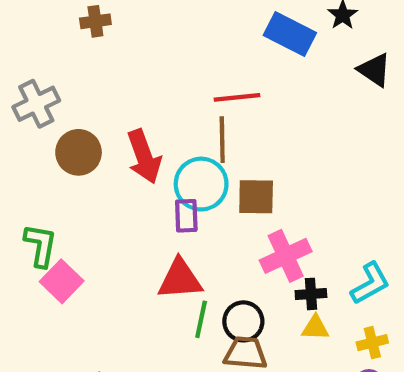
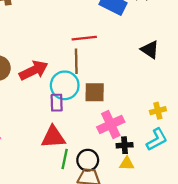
black triangle: (374, 70) -> (150, 50), moved
red arrow: (144, 157) -> (34, 70), turned -96
yellow cross: (372, 343) -> (158, 111), moved

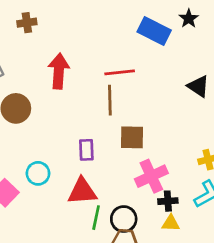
red arrow: (34, 70) -> (59, 71), moved, turned -60
cyan circle: (65, 85) -> (38, 173), moved, size x0.7

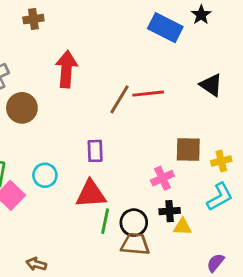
red line: (120, 72) -> (148, 94), moved
brown line: (110, 100) -> (119, 99), turned 32
brown square: (132, 137) -> (188, 149), moved
pink cross: (151, 176) -> (162, 178), size x0.7
black cross: (168, 201) -> (170, 211), moved

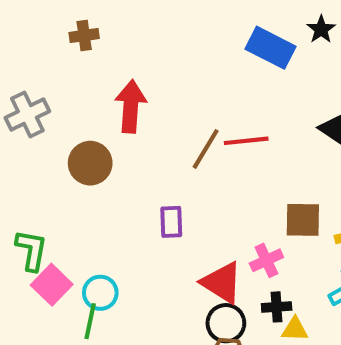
brown circle: (22, 108) -> (90, 163), moved
cyan circle: (45, 175) -> (100, 293), moved
red triangle: (91, 194) -> (222, 283), moved, turned 36
green line: (105, 221) -> (90, 321), moved

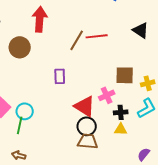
black cross: (277, 307) -> (121, 112), moved

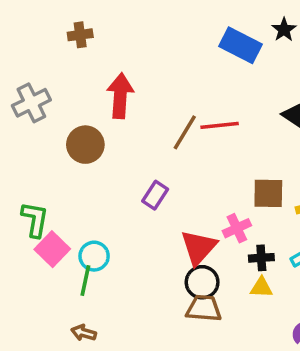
purple rectangle: (60, 76) -> (155, 195), turned 35
red triangle: (85, 106) -> (199, 247), turned 40

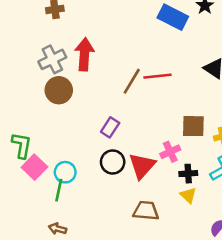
gray cross: (31, 103) -> (52, 59), moved
black circle: (202, 282) -> (113, 162), moved
yellow triangle: (261, 287) -> (188, 195), turned 42

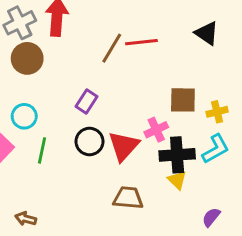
cyan circle: (65, 172) -> (24, 116), moved
black cross: (188, 174) -> (177, 155), size x1.6
green line: (59, 190) -> (42, 150), moved

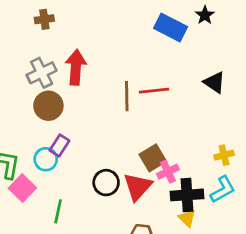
brown line: (112, 48) -> (127, 96), turned -32
brown square: (183, 100) -> (153, 158), moved, turned -32
purple rectangle: (87, 101) -> (59, 146), moved
green line: (42, 150) -> (58, 211), moved

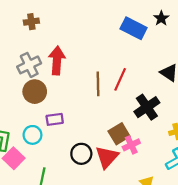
red line: (154, 91) -> (120, 79), turned -60
purple rectangle: (59, 146) -> (55, 119), moved, turned 49
black cross: (187, 195) -> (147, 107), moved, turned -30

